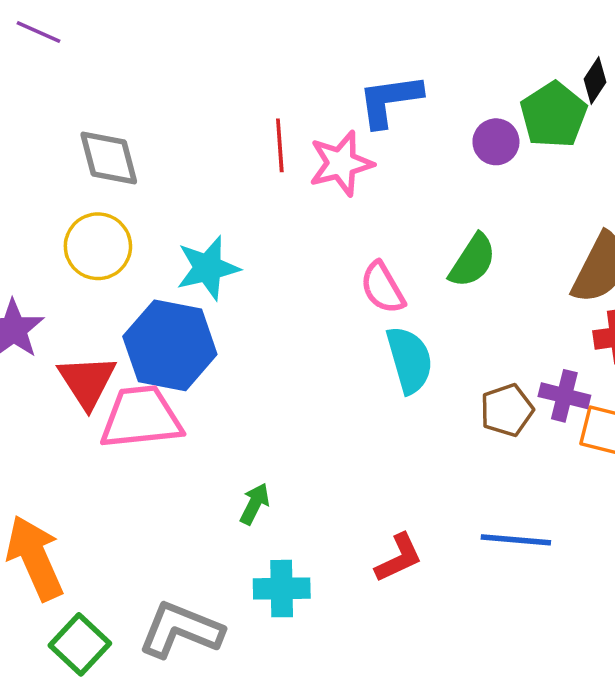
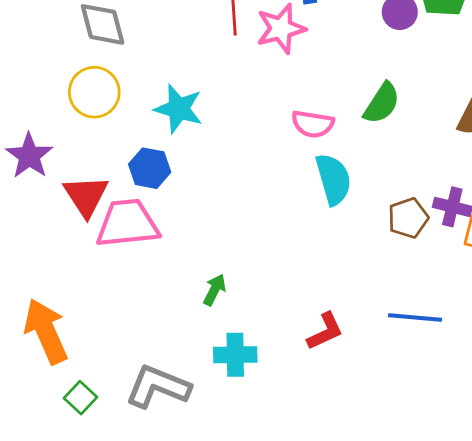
cyan star: (208, 268) -> (179, 109), turned 30
pink semicircle: (383, 288) -> (313, 124), turned -51
blue hexagon: (170, 345) -> (150, 168), size x0.6
green square: (80, 644) -> (80, 398), size x0.7

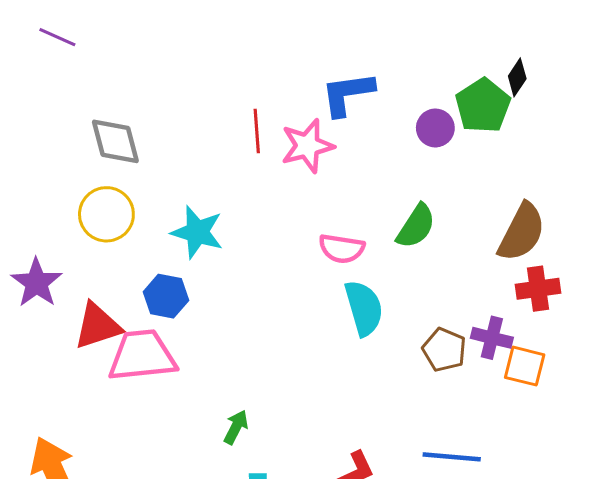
red triangle: (86, 196) -> (98, 326), turned 45
brown pentagon: (408, 218) -> (444, 350), turned -30

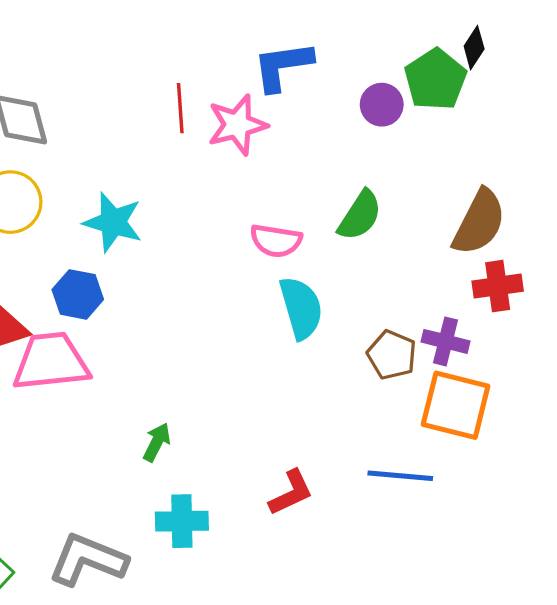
orange square: (525, 366) -> (456, 405), moved, size x1.5

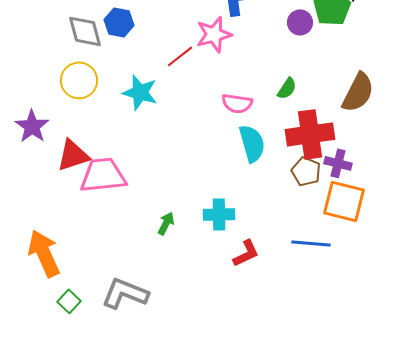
red line: (180, 108) -> (180, 56), moved, turned 56
green semicircle: (360, 215) -> (287, 88), size x0.7
red cross: (498, 286) -> (310, 134), moved, size x1.6
blue hexagon: (78, 294) -> (119, 22), moved
cyan cross: (182, 521) -> (219, 214), moved

